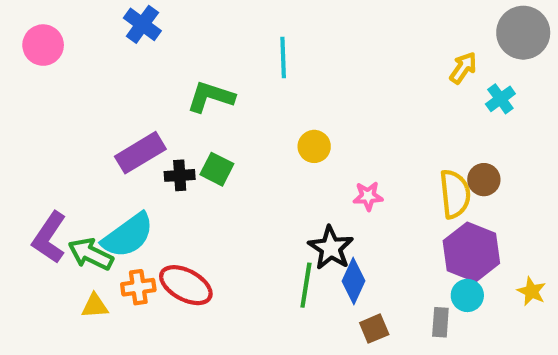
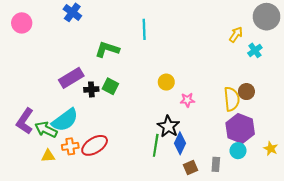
yellow circle: (314, 146) -> (166, 82), moved
red ellipse: (186, 285) -> (95, 145), turned -60
gray rectangle: (440, 322) -> (216, 164), moved

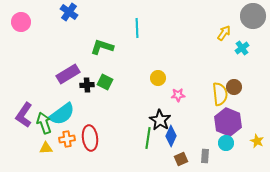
green arrow: (46, 130) -> (44, 123), turned 45
red ellipse: (95, 145) -> (90, 138), turned -65

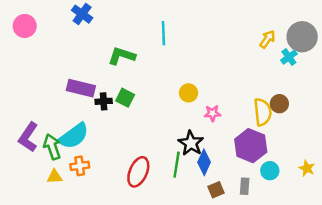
gray circle: (253, 16) -> (302, 37), moved
purple rectangle: (68, 74) -> (81, 88), turned 45
purple hexagon: (228, 122) -> (251, 146), moved
red ellipse: (90, 138) -> (138, 172), moved, turned 30

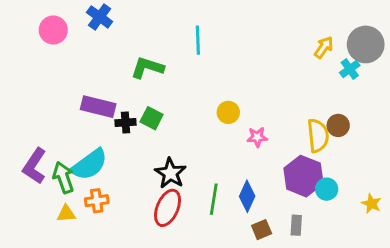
pink circle: (25, 26) -> (53, 30), moved
black star: (191, 143) -> (170, 173), moved
cyan circle: (270, 171) -> (327, 189), moved

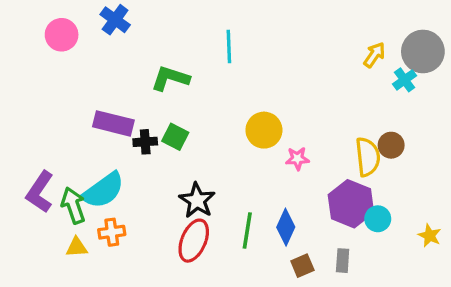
yellow circle: (228, 112) -> (264, 130), size x1.4

